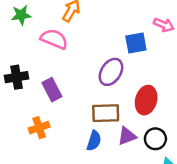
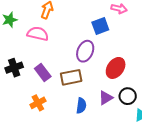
red ellipse: (146, 100) -> (116, 68), turned 30
brown rectangle: (106, 113) -> (71, 77), moved

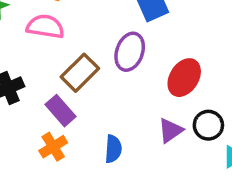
purple rectangle: (43, 72) -> (60, 111), moved
brown rectangle: (71, 77) -> (80, 73), moved, turned -30
blue semicircle: (81, 106) -> (113, 149), moved

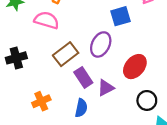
purple rectangle: (60, 111) -> (83, 77), moved
purple triangle: (170, 130) -> (106, 88), moved

